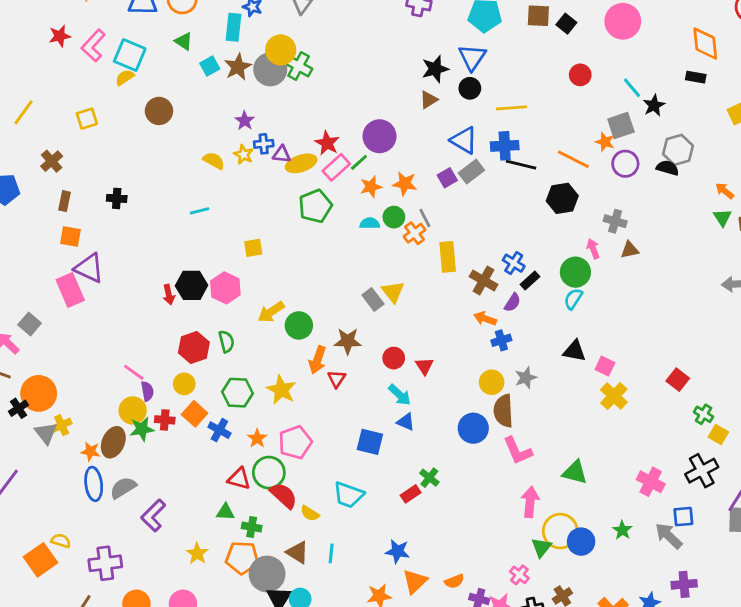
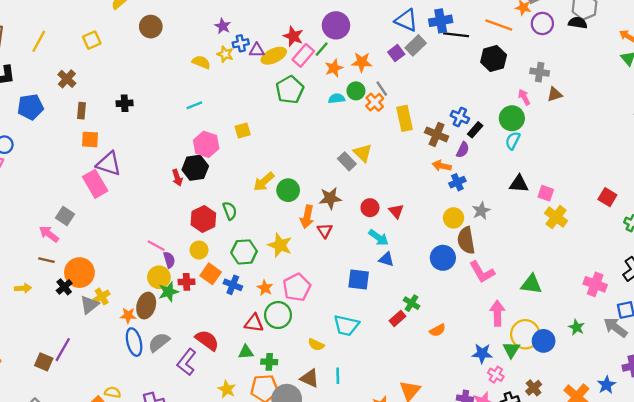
pink hexagon: (225, 288) -> (206, 144), moved
gray triangle: (46, 433) -> (89, 305), turned 36
red semicircle: (284, 496) -> (207, 340), moved
blue star: (397, 551) -> (482, 353), moved
orange semicircle: (454, 581) -> (438, 330), moved

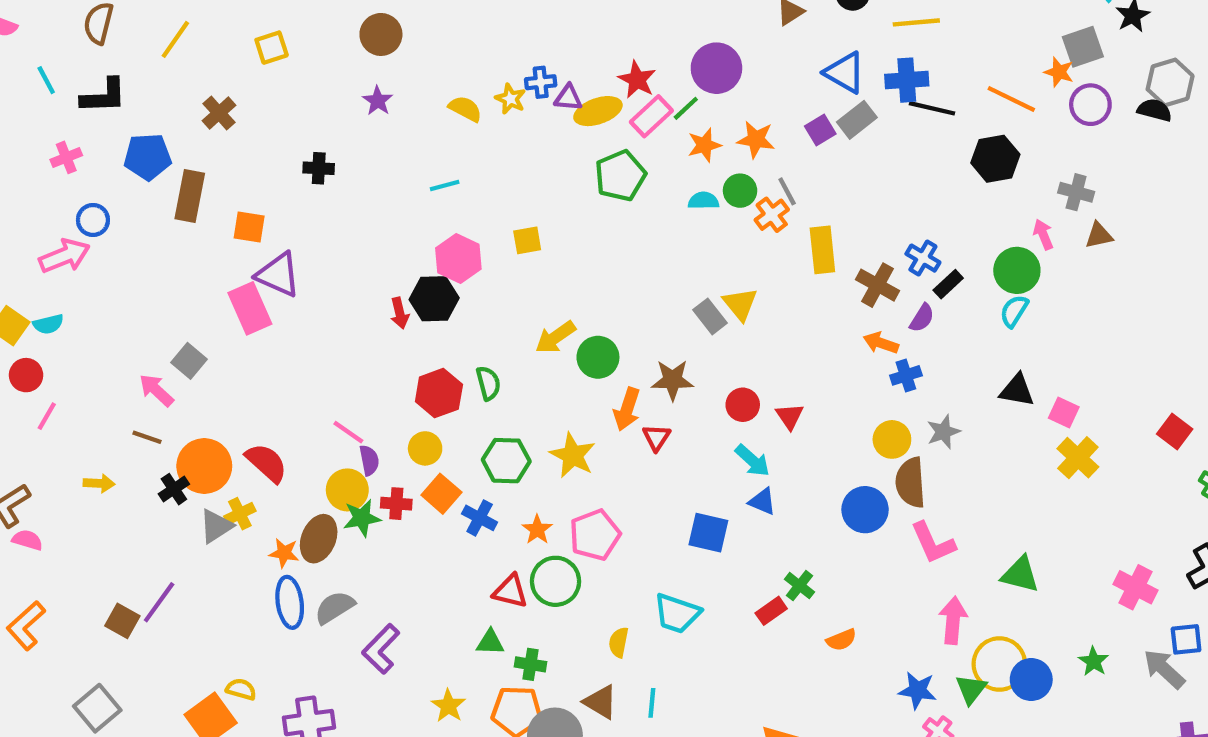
purple star: (223, 26) -> (378, 101), moved
brown rectangle: (82, 111) -> (190, 196), moved, size x1.6
red semicircle: (207, 340) -> (266, 463), moved
yellow semicircle: (316, 345) -> (619, 642), turned 70

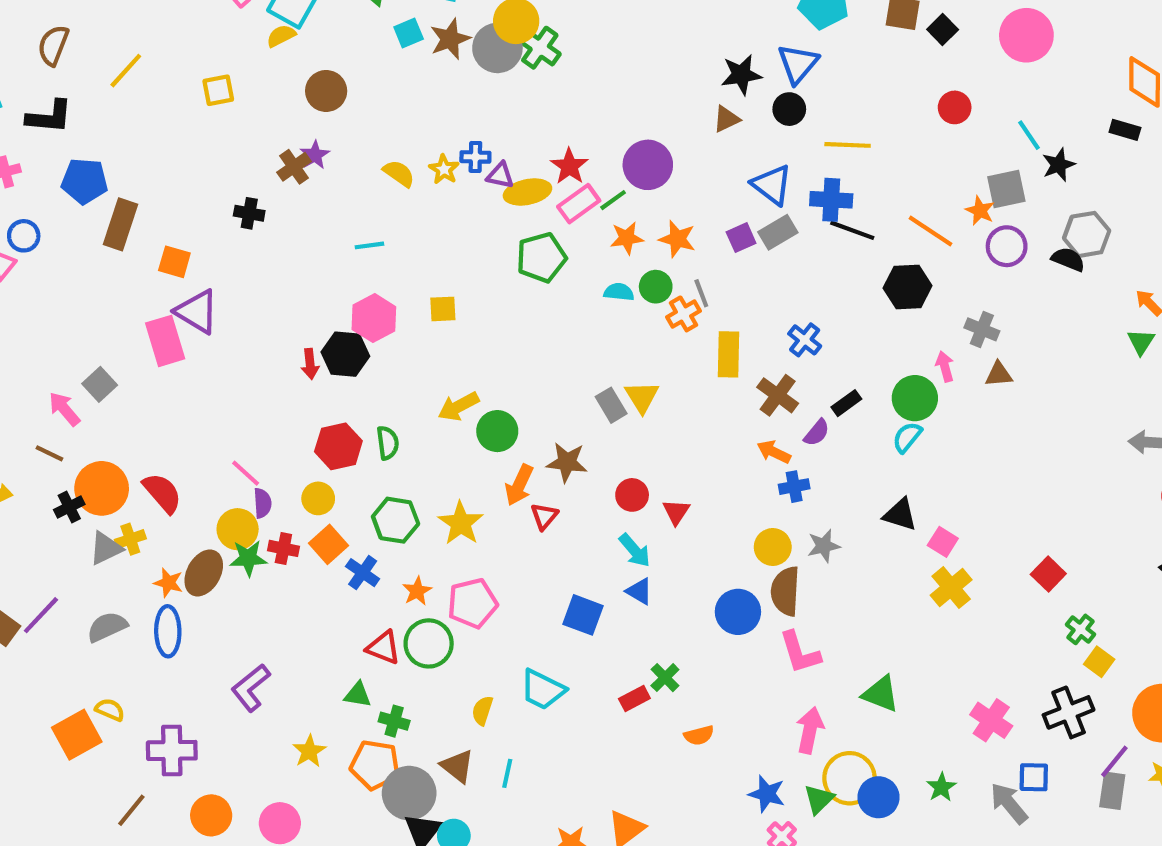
brown cross: (219, 113) -> (294, 167), moved
blue cross: (923, 258) -> (805, 340), moved
gray semicircle: (335, 607) -> (107, 627), moved

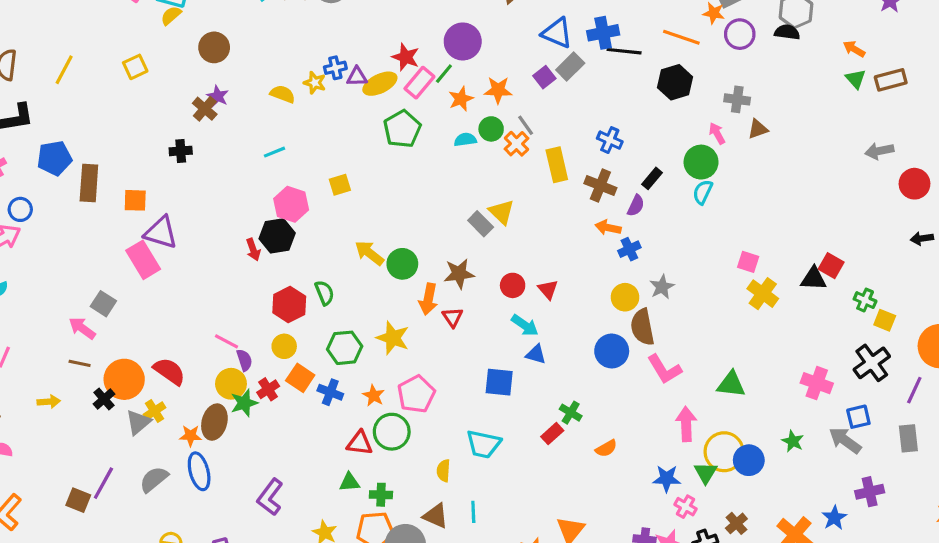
yellow arrow: (458, 406) -> (369, 253), turned 80
black triangle: (900, 515) -> (814, 279), moved
red cross: (283, 548) -> (268, 389), turned -30
gray rectangle: (1112, 791) -> (908, 438), moved

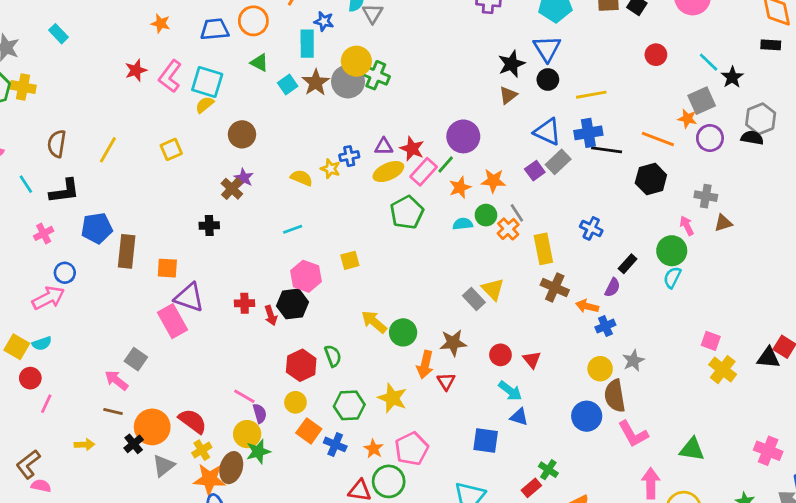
purple triangle: (357, 77) -> (384, 147), moved
brown cross: (600, 186) -> (555, 287), moved
red cross: (268, 389) -> (245, 303), moved, turned 30
yellow cross: (155, 411) -> (202, 450), moved
orange star: (191, 436) -> (210, 479), size x1.6

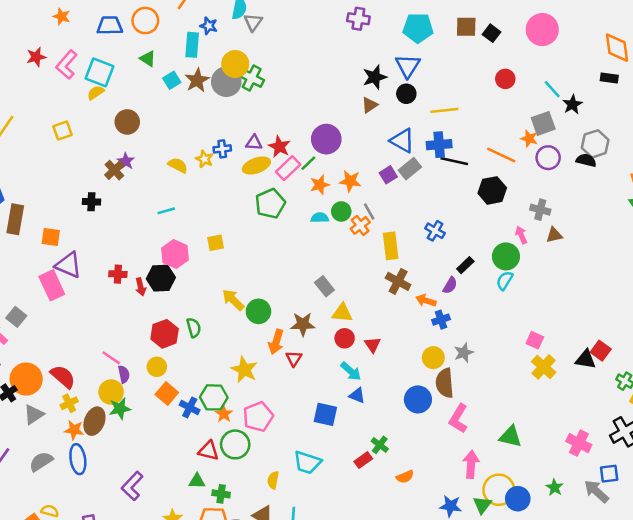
yellow triangle: (493, 289) -> (342, 313), moved, turned -45
green hexagon: (349, 405) -> (214, 397), moved
pink L-shape: (633, 434) -> (458, 419), turned 56
orange star: (210, 479) -> (74, 430), size x0.7

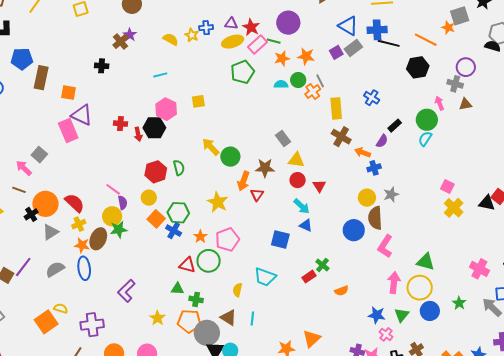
purple circle: (548, 158) -> (466, 67), moved
green line: (308, 163) -> (274, 41), turned 56
green hexagon: (214, 397) -> (178, 213), moved
yellow circle: (499, 490) -> (420, 288), moved

